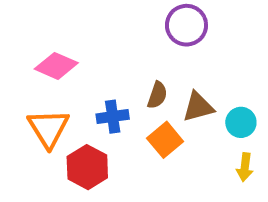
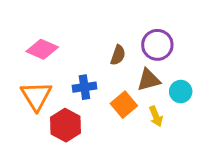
purple circle: (186, 25) -> (157, 45), moved
brown semicircle: (157, 95) -> (118, 55), moved
yellow arrow: (245, 167) -> (156, 116), moved, turned -30

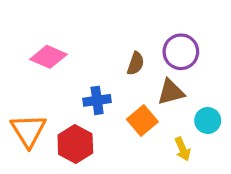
cyan circle: (181, 92) -> (208, 121), moved
orange triangle: (36, 96) -> (28, 131), moved
yellow arrow: (156, 116) -> (183, 149), moved

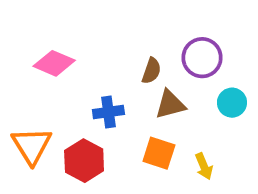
brown triangle: (171, 92) -> (170, 104), moved
orange square: (142, 121) -> (159, 153), moved, turned -32
cyan circle: (208, 121) -> (232, 103), moved

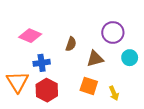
brown semicircle: (151, 71) -> (71, 44), moved
blue cross: (108, 112) -> (42, 63), moved

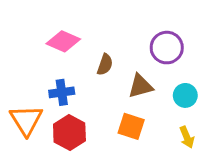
pink diamond: (30, 36) -> (63, 41), moved
cyan circle: (130, 58) -> (185, 95), moved
yellow arrow: (114, 93) -> (187, 137), moved

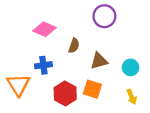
purple circle: (167, 48) -> (104, 16), moved
red hexagon: (69, 132) -> (65, 94), moved

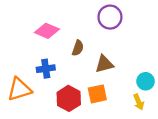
cyan circle: (131, 67) -> (146, 81), moved
orange triangle: (18, 85) -> (19, 89), turned 45
orange square: (92, 89) -> (97, 94), turned -30

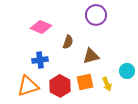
orange triangle: (19, 89) -> (28, 86), moved
yellow arrow: (139, 102) -> (107, 84), moved

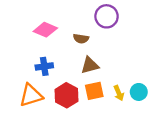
brown semicircle: (68, 42) -> (81, 39), moved, turned 80
brown triangle: (91, 56) -> (90, 65), moved
cyan circle: (127, 71) -> (139, 92), moved

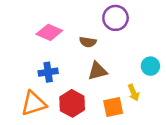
orange square: (94, 91) -> (113, 107), moved
cyan circle: (139, 92) -> (150, 66), moved
yellow arrow: (119, 93) -> (134, 93), moved

